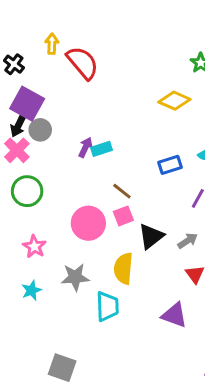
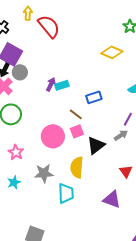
blue rectangle: (170, 165) -> (94, 97), moved
gray arrow: (188, 241) -> (121, 135), moved

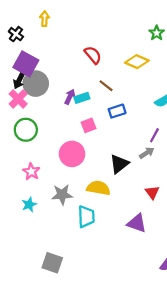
red semicircle: (49, 26) -> (93, 55), moved, size x0.7
gray circle: (20, 72) -> (36, 84), size x1.5
brown line: (76, 114) -> (106, 86), moved
pink square: (77, 131) -> (88, 125), moved
yellow semicircle: (77, 167) -> (98, 188), turned 95

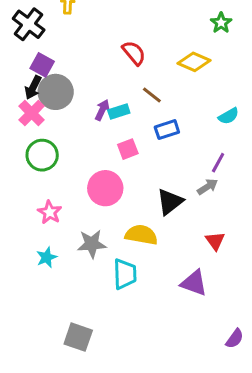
black cross: (16, 34) -> (29, 24), size x1.5
purple square: (26, 64) -> (42, 65), size x0.7

